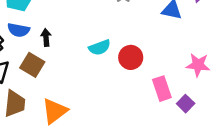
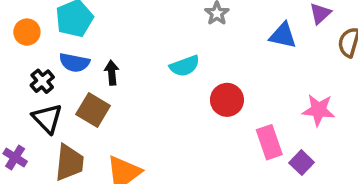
cyan semicircle: (100, 47) -> (185, 66), moved

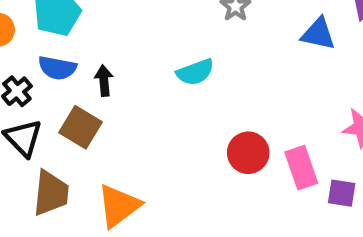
red circle: (227, 100) -> (248, 153), moved
purple square: (302, 163) -> (342, 193), turned -35

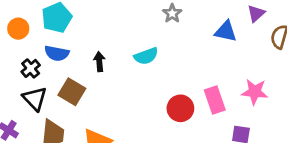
black arrow: (104, 81) -> (99, 62), moved
pink rectangle: (301, 168) -> (215, 100), moved

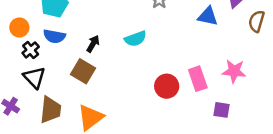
orange circle: (18, 29) -> (19, 28), moved
black arrow: (99, 62) -> (93, 44), turned 35
brown square: (72, 92) -> (83, 71), moved

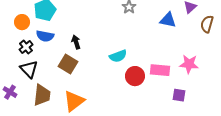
orange circle: (19, 28) -> (22, 22), moved
cyan semicircle: (135, 39) -> (118, 56), moved
black arrow: (93, 44) -> (76, 42), turned -48
pink rectangle: (198, 79) -> (160, 70), turned -66

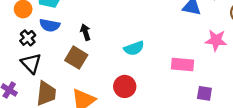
pink star: (189, 64) -> (216, 40), moved
red circle: (135, 76) -> (125, 86), moved

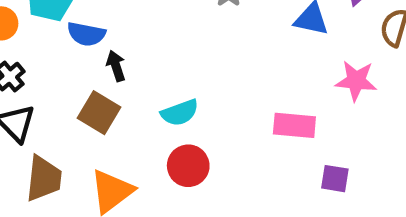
blue semicircle: (50, 25) -> (86, 34), moved
cyan semicircle: (134, 48) -> (180, 113), moved

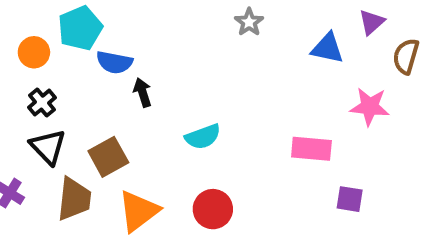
brown square: (99, 113) -> (108, 157), moved, turned 30
red circle: (188, 166) -> (213, 209), moved

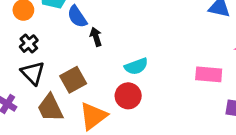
blue semicircle: (114, 62) -> (77, 17), turned 45
brown trapezoid: (74, 199) -> (50, 108), turned 148
red circle: (213, 209) -> (128, 96), moved

